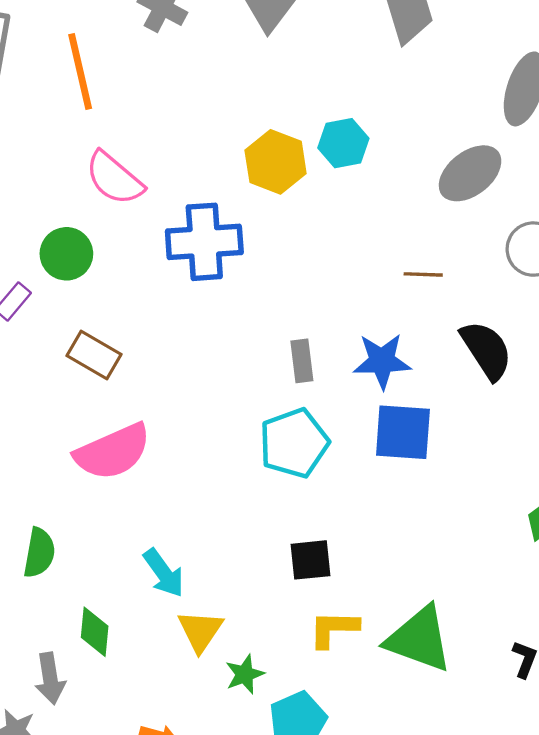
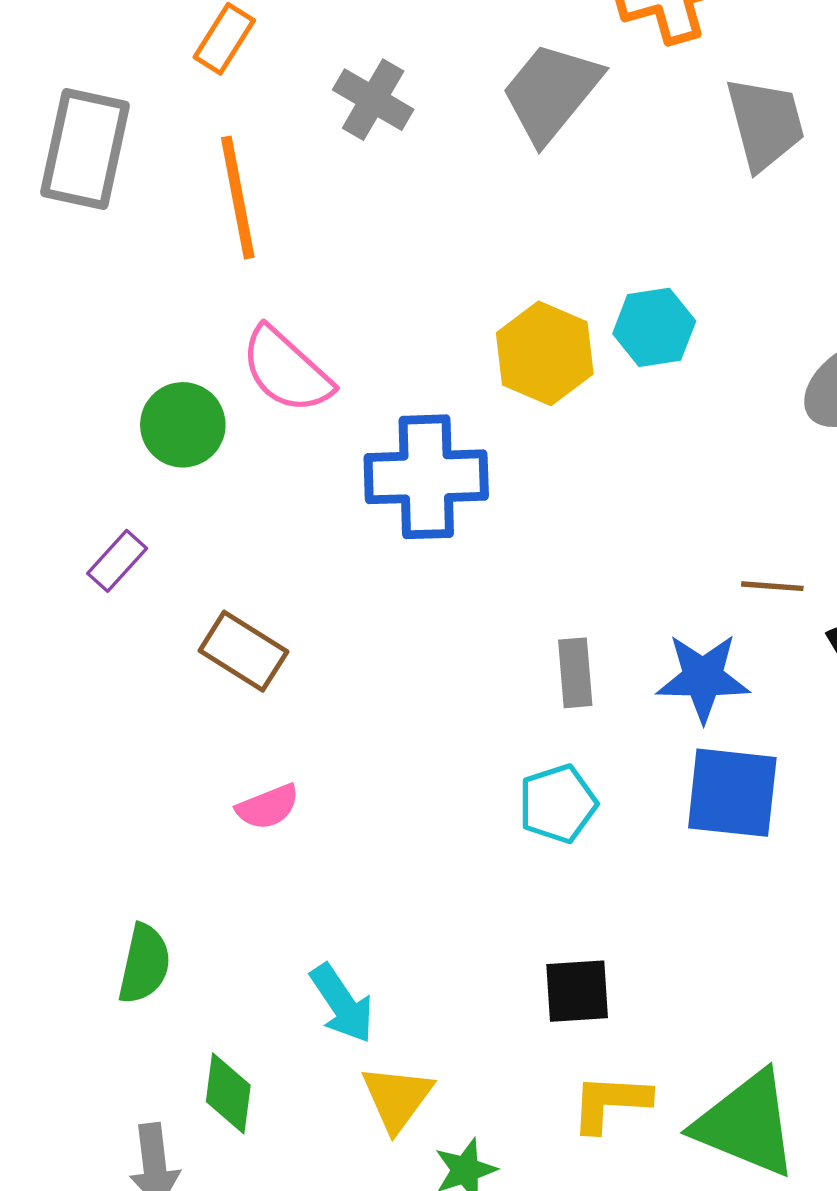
green circle: (66, 254) -> (183, 425), moved
brown line: (423, 274) -> (772, 586), moved
cyan pentagon: (294, 443) -> (558, 804), size x0.7
pink semicircle: (113, 452) -> (268, 807), size x0.5

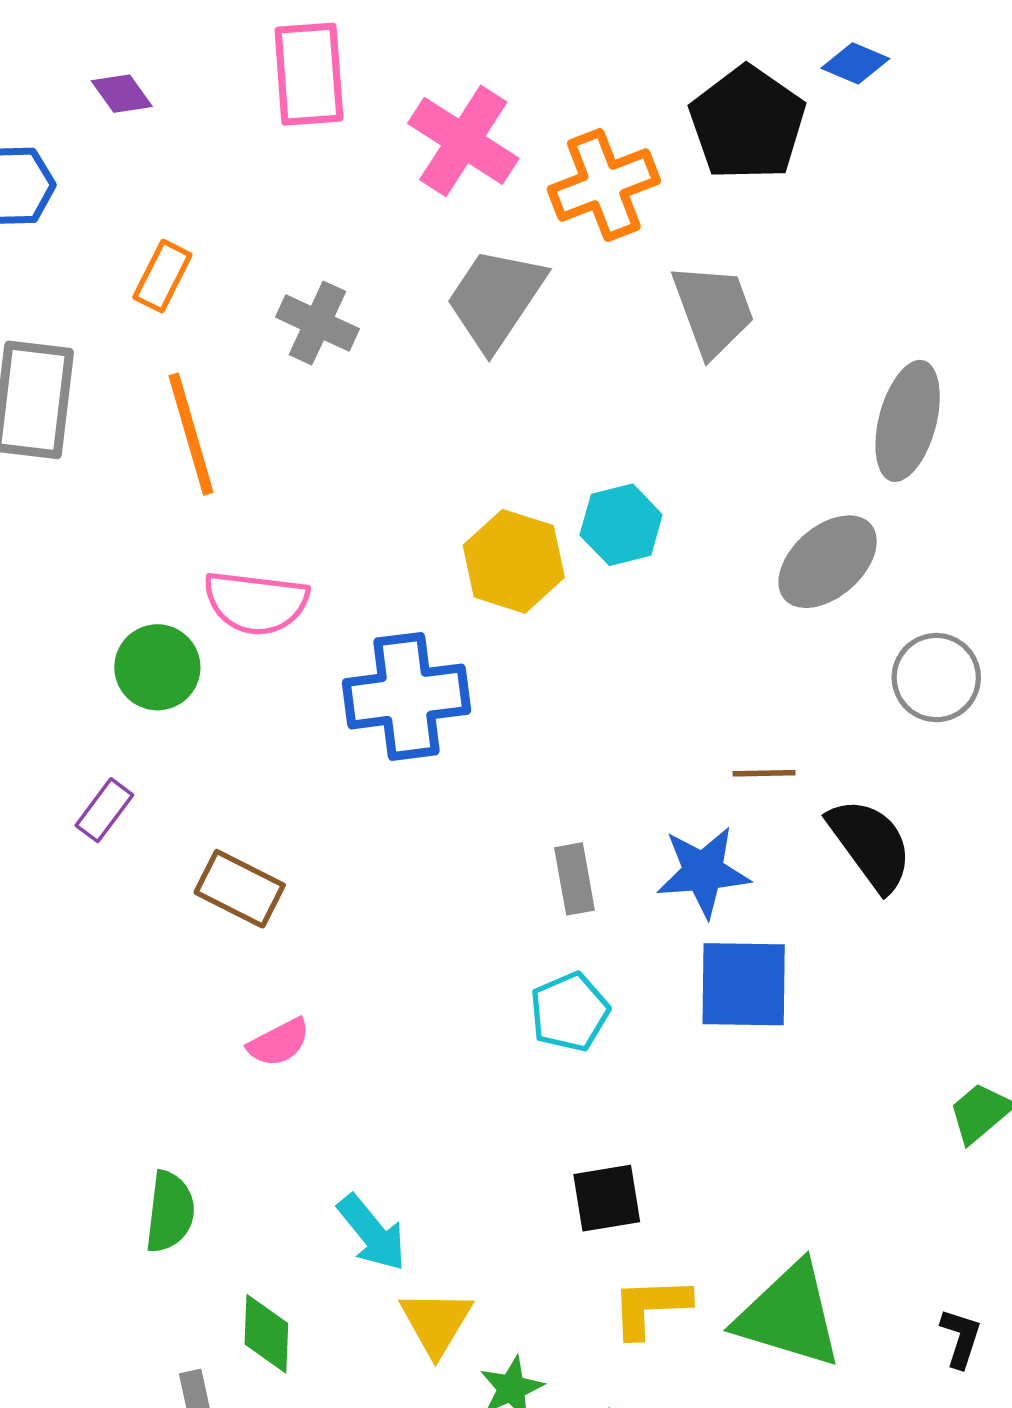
pink semicircle: (286, 370) -> (256, 603), turned -30

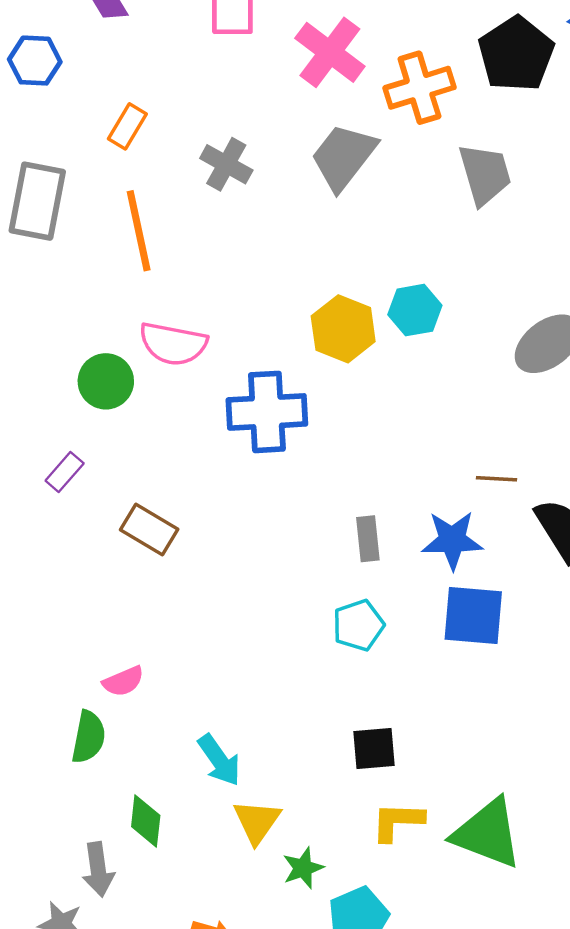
pink semicircle: (279, 1043) -> (123, 681), moved

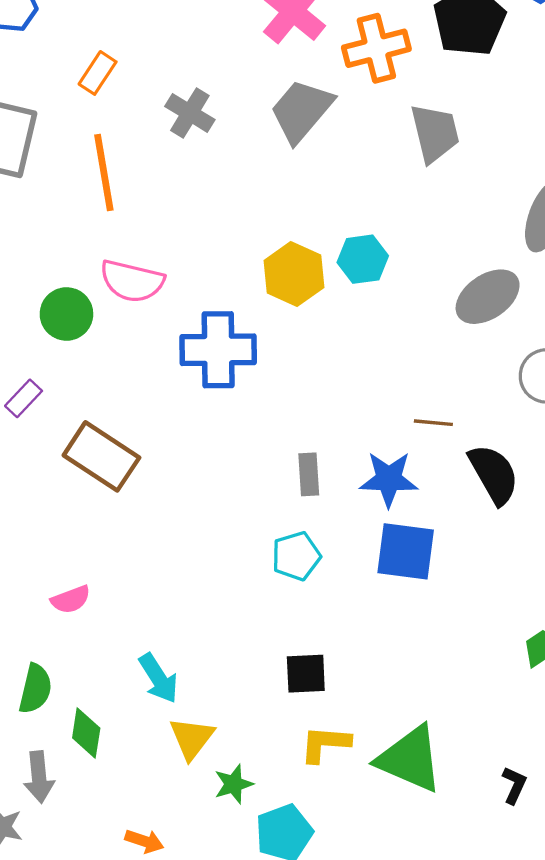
brown rectangle: (149, 530) -> (101, 456), size x1.4
green semicircle: (89, 737) -> (35, 689), moved

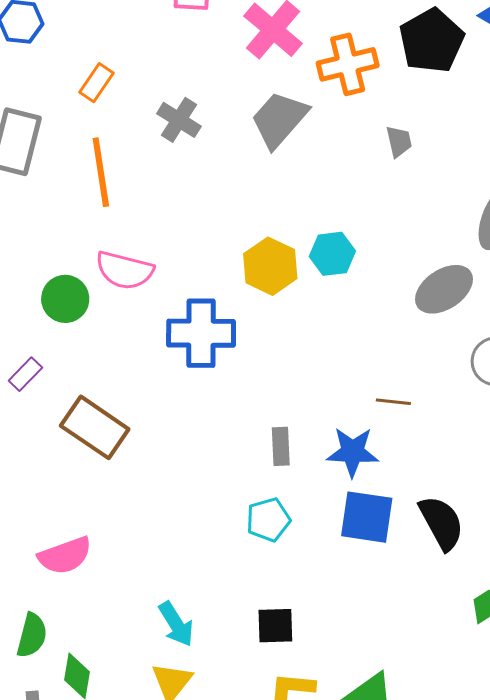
gray trapezoid: (435, 133) -> (399, 141), size x0.6
black semicircle: (494, 474) -> (441, 523), moved
pink semicircle: (71, 599) -> (65, 556), size x1.5
cyan arrow: (158, 678) -> (176, 624), moved

